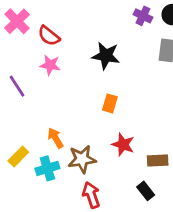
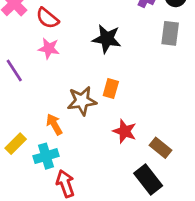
brown star: (82, 159) -> (82, 101), moved
brown rectangle: (158, 160) -> (160, 148), turned 42
black rectangle: (146, 191) -> (148, 180), size x1.5
red arrow: (91, 195) -> (65, 184), moved

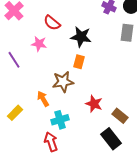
red semicircle: (47, 18) -> (52, 23), moved
orange rectangle: (111, 88) -> (79, 62), moved
cyan cross: (46, 156) -> (60, 120), moved

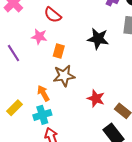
black star: (81, 37) -> (98, 39), moved
orange rectangle: (79, 62) -> (59, 51), moved
cyan cross: (60, 120) -> (42, 115), moved

